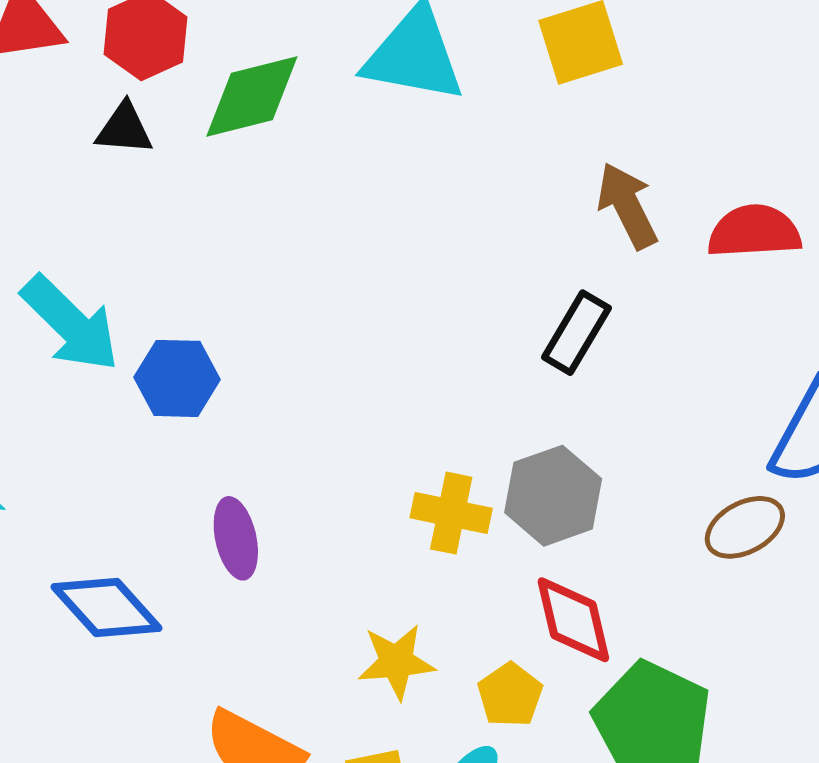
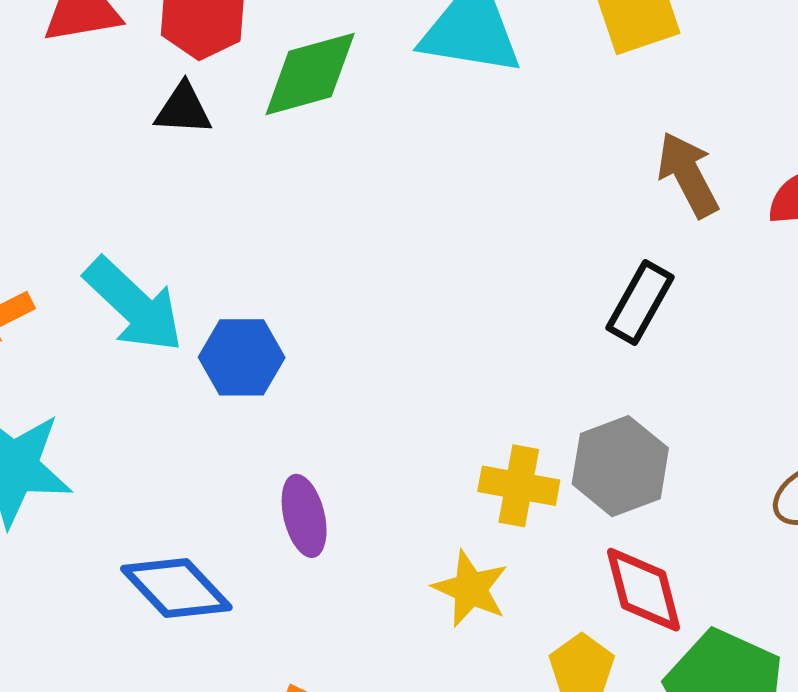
yellow star: (396, 662) -> (470, 589), moved, turned 30

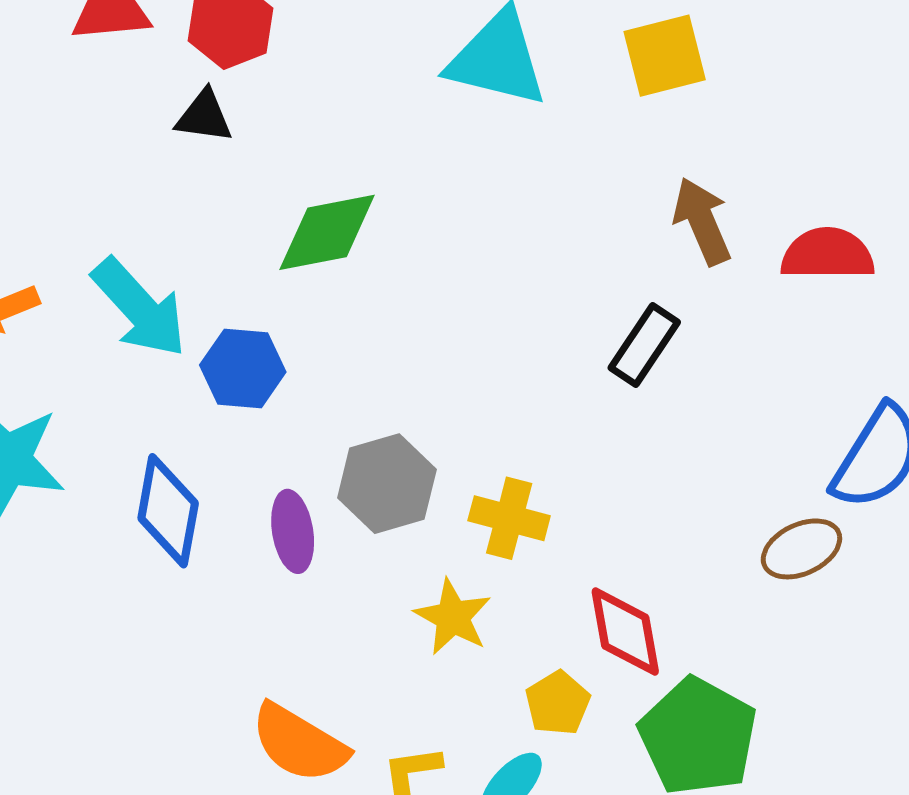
green diamond: (310, 74) -> (327, 232), moved
gray hexagon: (620, 466) -> (387, 484), moved
blue diamond: (176, 588) -> (168, 511), moved, turned 49

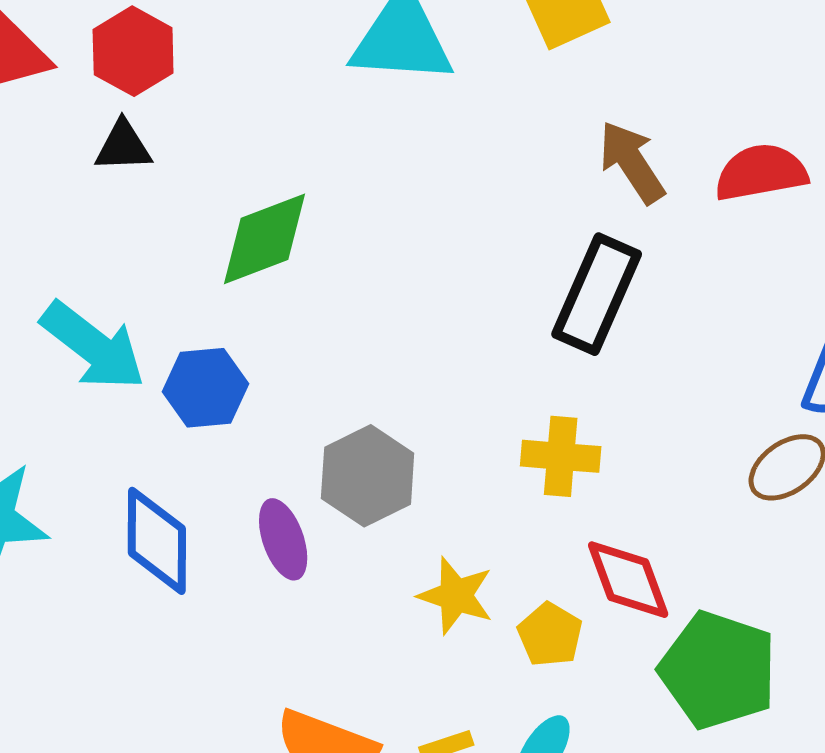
black rectangle: (644, 345) -> (597, 294), size x1.4
yellow cross: (509, 518) -> (561, 456), moved
yellow pentagon: (558, 703) -> (550, 635), moved

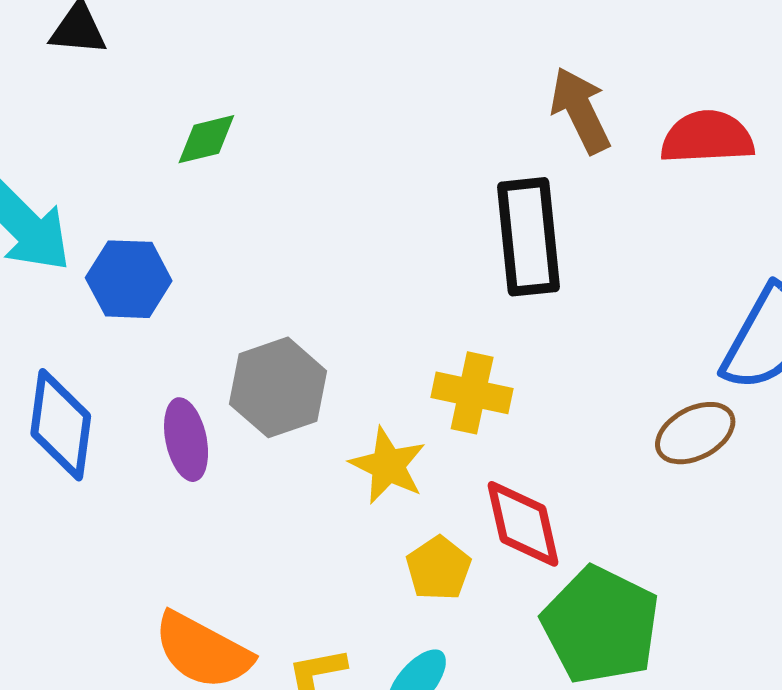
green diamond: (265, 239) -> (206, 139), size x0.6
black rectangle: (597, 294) -> (529, 237), turned -37
yellow star: (456, 596) -> (388, 466), moved

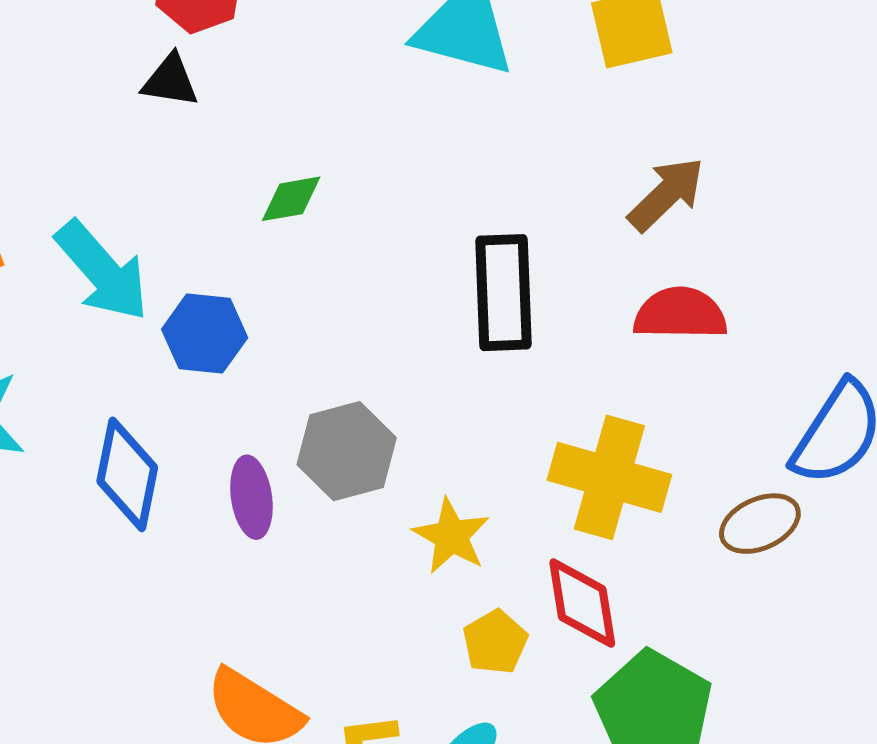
brown arrow: (580, 110) -> (666, 194), turned 68
red semicircle: (707, 137) -> (680, 314), moved
black rectangle: (529, 237) -> (503, 293), moved
yellow cross: (472, 393) -> (609, 477), moved, size x1.5

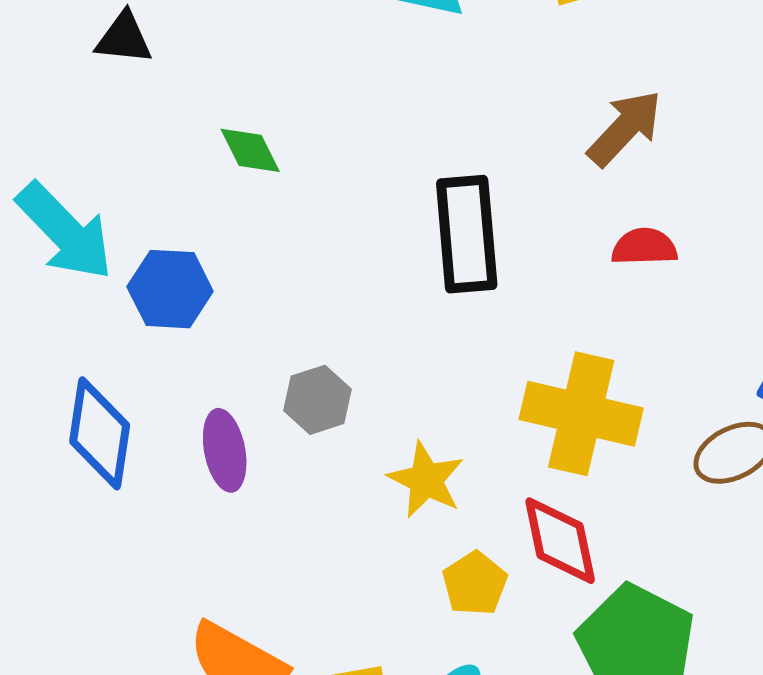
green diamond: (291, 199) -> (250, 150), turned 76
red semicircle: (680, 314) -> (644, 247), size x0.7
gray hexagon: (347, 451) -> (318, 400), size x0.7

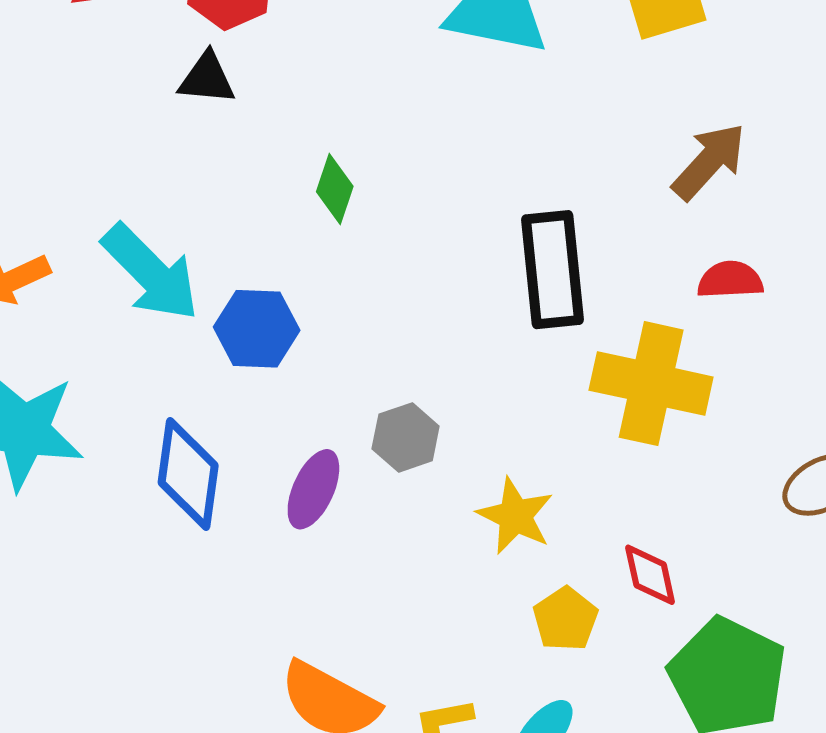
green diamond: (250, 150) -> (335, 189), turned 46
yellow cross: (581, 414) -> (651, 384), moved
purple ellipse: (225, 450) -> (313, 489), turned 36
red diamond: (560, 541) -> (650, 575), size x0.7

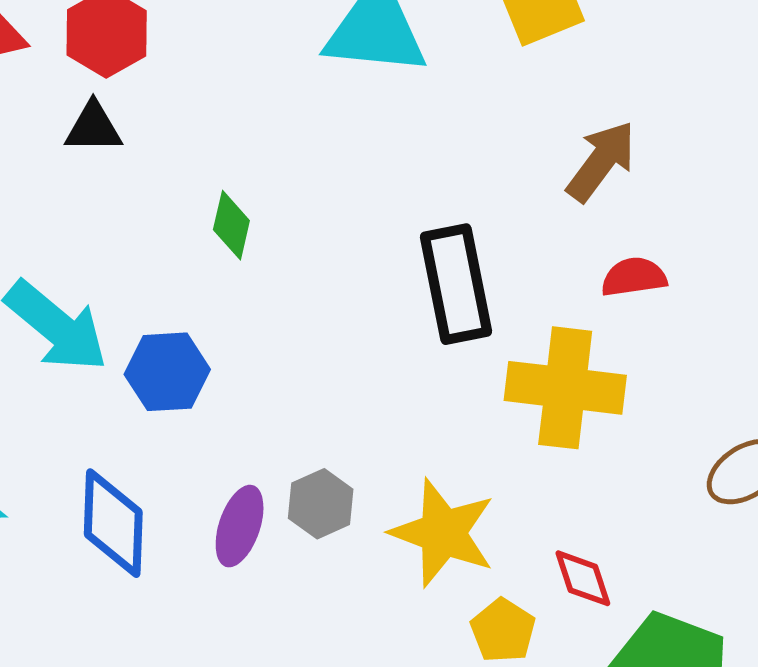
gray hexagon: (406, 437) -> (321, 504), moved
yellow star: (515, 516) -> (443, 533), size x1.4

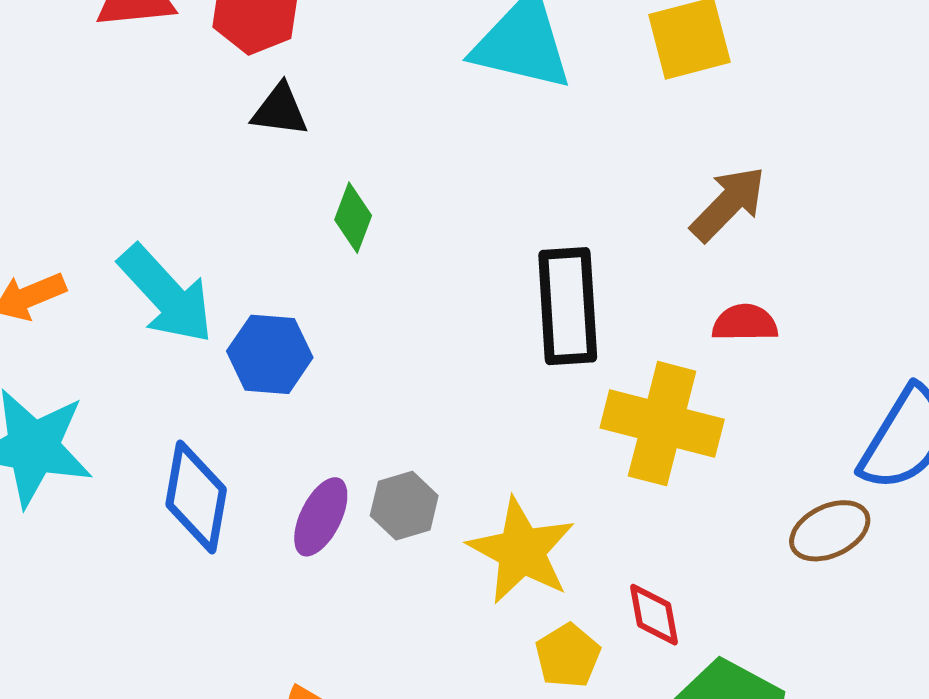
black triangle: (93, 128) -> (280, 110), moved

